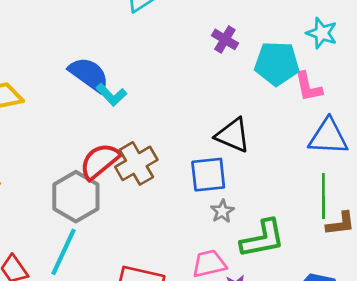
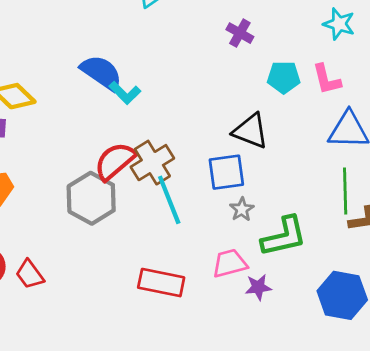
cyan pentagon: (277, 64) -> (284, 77), moved, size x0.7
cyan line: (63, 252) -> (169, 200), moved, turned -45

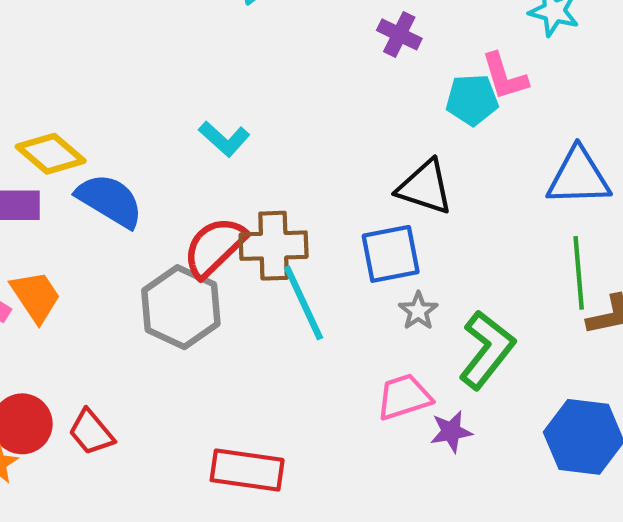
blue semicircle: (101, 73) -> (110, 200), moved
pink L-shape: (327, 79) -> (505, 77), moved
brown cross: (152, 163) -> (274, 246), turned 33
green L-shape: (284, 236) -> (487, 350), turned -36
red rectangle: (161, 283) -> (247, 470), moved

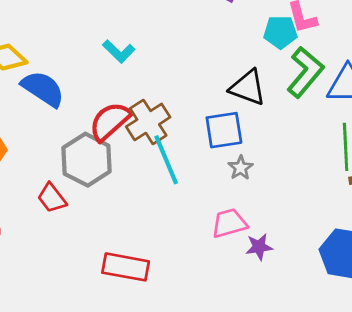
brown cross: (274, 246) -> (148, 122), turned -33
green L-shape: (487, 350) -> (305, 72), moved
red trapezoid: (91, 432) -> (52, 198), moved

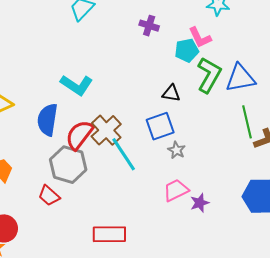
cyan L-shape: (119, 51) -> (76, 85), size x1.4
black triangle: (248, 88) -> (171, 93), size x0.7
blue semicircle: (43, 89) -> (47, 120), moved, turned -104

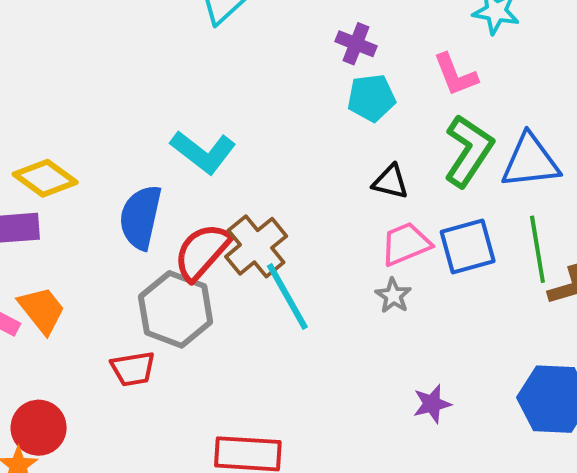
cyan pentagon: (187, 50) -> (371, 98), moved
blue square: (160, 126) -> (468, 247), moved
pink trapezoid: (176, 190) -> (406, 244), moved
red trapezoid: (49, 196) -> (133, 369), turned -55

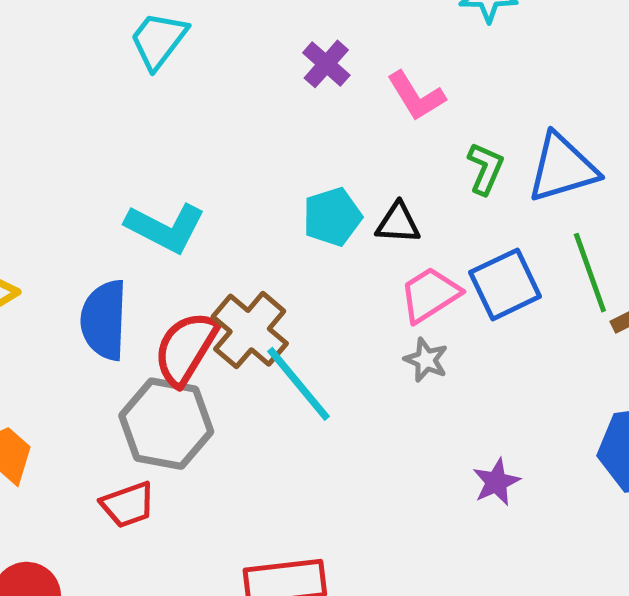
purple cross: (356, 44) -> (326, 64), turned 30
pink L-shape: (455, 75) -> (416, 96), moved
cyan pentagon: (371, 98) -> (332, 217), moved
green L-shape: (469, 151) -> (485, 169), size x0.6

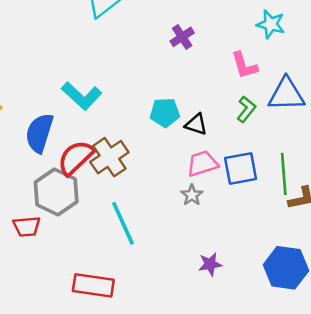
pink L-shape: (416, 96) -> (244, 65), moved
blue triangle: (562, 168) -> (286, 94), moved
cyan line: (299, 384) -> (123, 223), moved

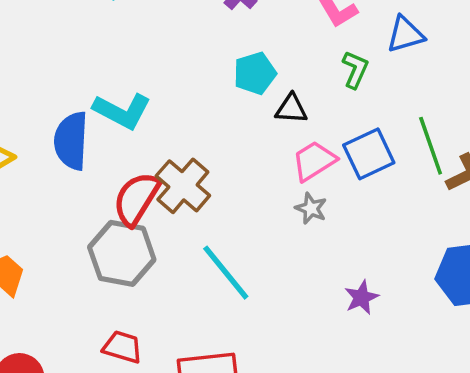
blue triangle: (286, 94) -> (405, 34), size x0.7
cyan pentagon: (165, 113) -> (255, 73), moved
blue semicircle: (39, 133) -> (71, 141), moved
red trapezoid: (27, 227) -> (123, 347), moved, turned -144

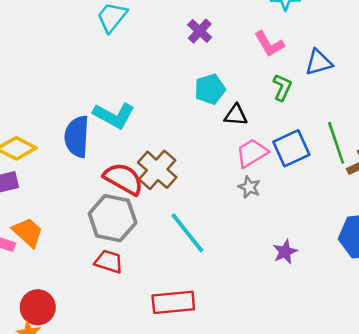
red semicircle: (136, 199) -> (123, 179), turned 87
red trapezoid: (123, 347) -> (109, 262), moved

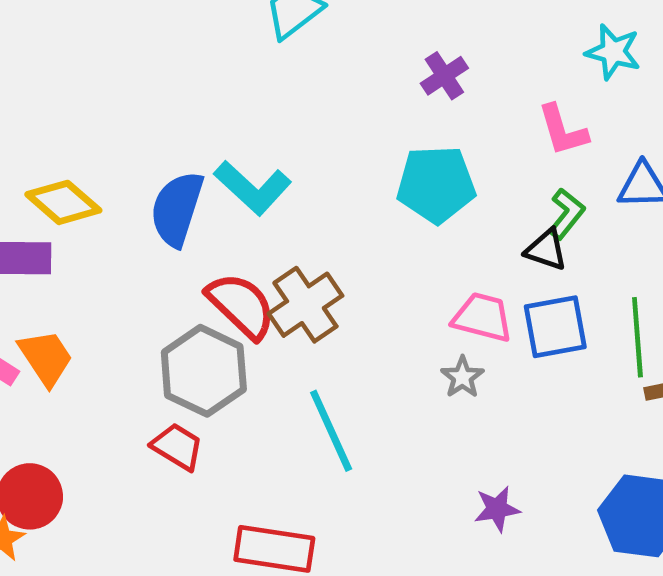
cyan pentagon: (210, 89) -> (436, 184), size x1.4
black triangle: (236, 115) -> (546, 250), moved
pink trapezoid: (252, 153) -> (482, 317), turned 32

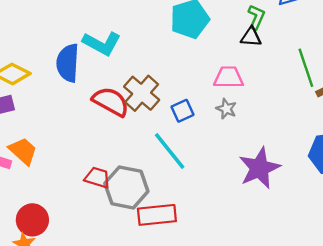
blue square: (555, 327) -> (183, 111), moved, size x0.7
gray hexagon: (204, 371) -> (126, 187), moved
purple star: (497, 509) -> (259, 168), size x1.8

